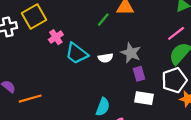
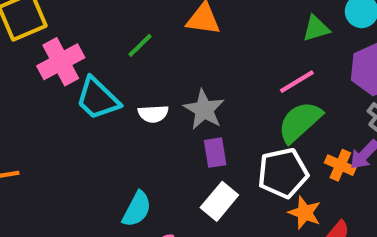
green line: (103, 20) -> (140, 45), moved
pink cross: (56, 37) -> (61, 62), size x1.5
white rectangle: (144, 98) -> (219, 201), turned -66

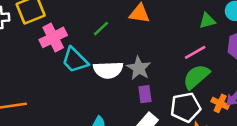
white semicircle: (153, 114) -> (108, 70), size x1.6

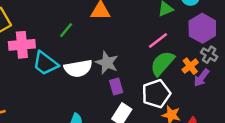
pink cross: (53, 37) -> (22, 45), turned 30
orange cross: (220, 103) -> (190, 66), moved, turned 35

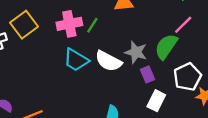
pink cross: (22, 45) -> (69, 24), moved
green semicircle: (162, 63) -> (166, 46), moved
white semicircle: (78, 68) -> (108, 61), turned 44

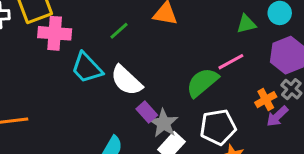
pink cross: (69, 24) -> (55, 33), moved
gray star: (136, 52) -> (164, 123), moved
purple rectangle: (148, 74) -> (147, 112), moved, turned -35

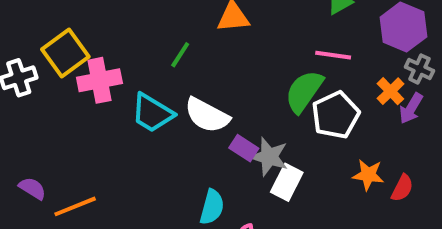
pink line: (231, 62) -> (333, 55), turned 52
white pentagon: (218, 127) -> (336, 115), moved

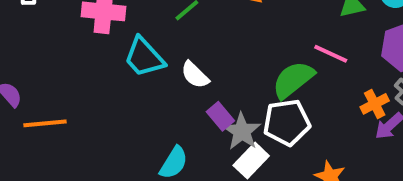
white semicircle: (207, 115) -> (195, 75), size x0.7
white pentagon: (336, 115) -> (287, 122), moved

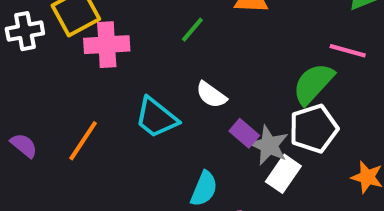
cyan trapezoid: (144, 57) -> (156, 118), moved
orange line: (45, 123) -> (83, 141), moved, turned -42

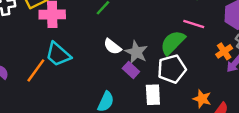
cyan trapezoid: (156, 118) -> (58, 54), moved
gray star: (269, 145) -> (136, 52), moved
white rectangle: (283, 174) -> (153, 95), turned -40

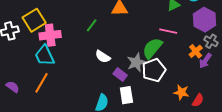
gray star: (136, 52) -> (136, 62), moved, turned 30
cyan trapezoid: (58, 54) -> (45, 56), moved, turned 30
white rectangle: (153, 95) -> (126, 95), moved

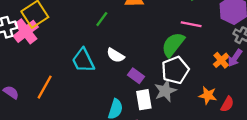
pink cross: (50, 35) -> (26, 31), moved, turned -30
orange cross: (196, 51) -> (221, 60), moved
cyan trapezoid: (45, 56) -> (83, 60), moved
gray star: (136, 62) -> (165, 91), moved

